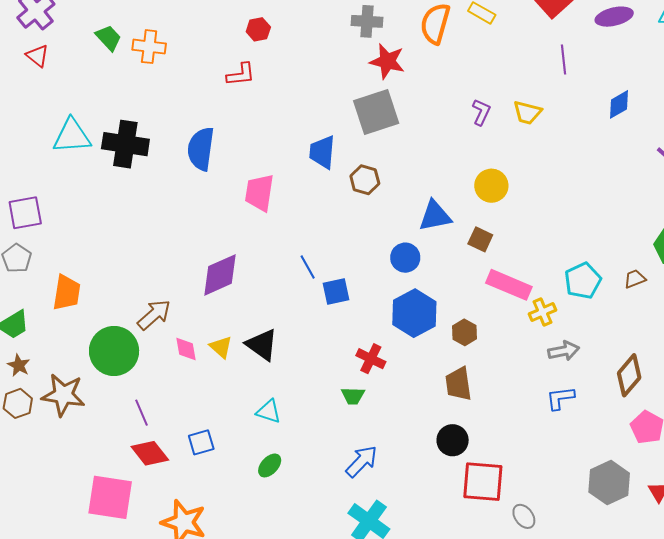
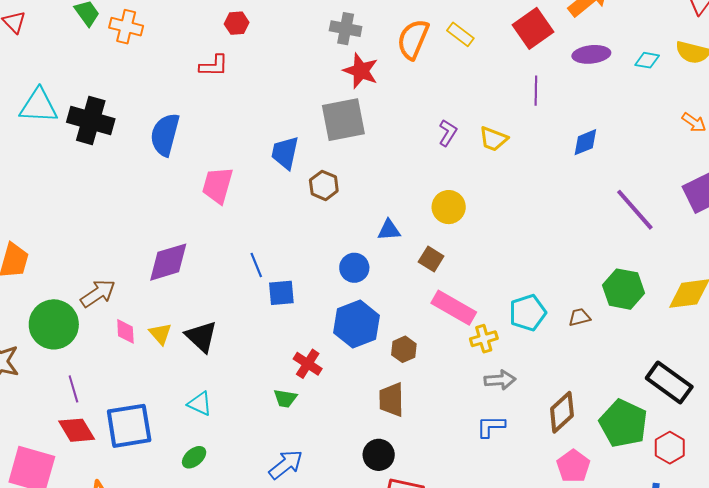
blue triangle: (435, 216) -> (389, 230), size x0.7
blue square: (201, 442) -> (129, 426), size x1.8

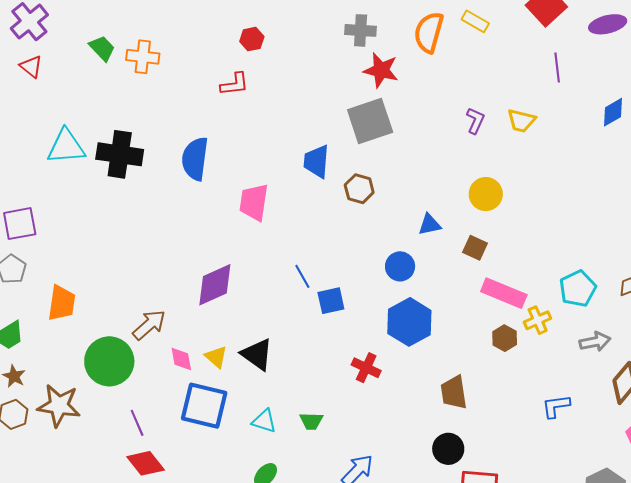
brown hexagon: (404, 349) -> (505, 338), moved
gray arrow: (500, 380) -> (595, 342), moved
green trapezoid: (285, 398) -> (311, 421), moved
blue square: (129, 426) -> (204, 406), moved, turned 30

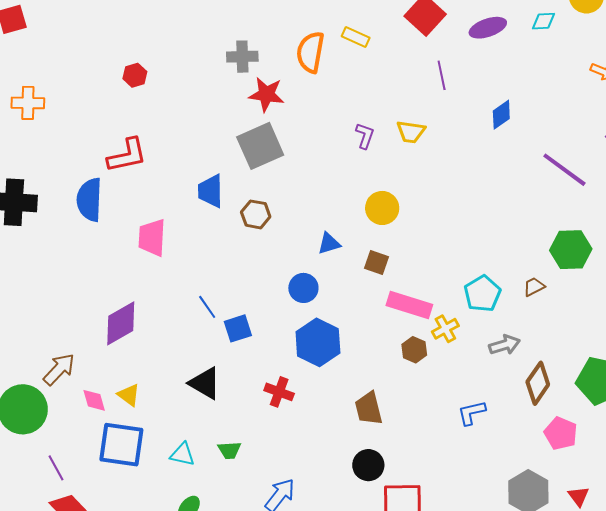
red L-shape: (235, 84) -> (127, 155), moved, size x1.4
black triangle: (257, 354) -> (205, 383), moved

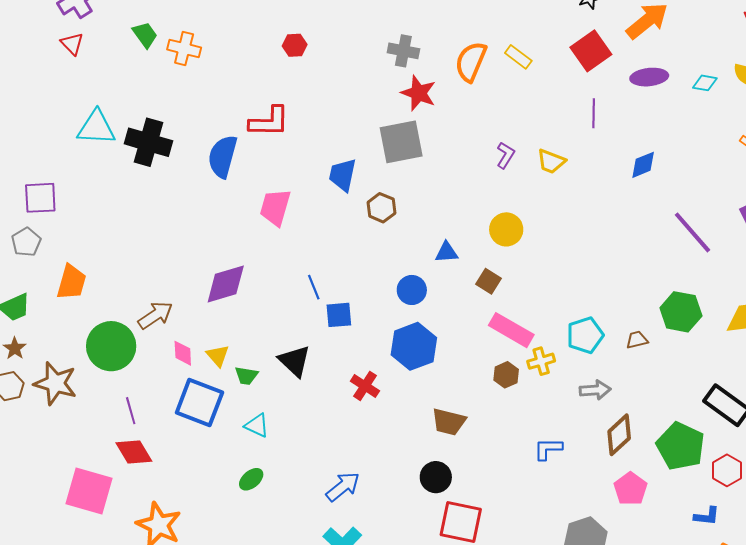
brown trapezoid: (369, 408) -> (449, 422), turned -75
green trapezoid: (229, 450) -> (246, 376), moved

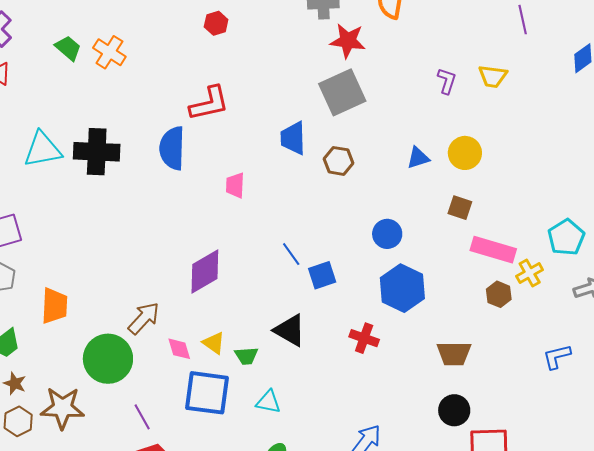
orange cross: (184, 49) -> (109, 52), turned 32
pink trapezoid: (275, 207) -> (235, 185), size x0.7
blue triangle: (446, 252) -> (418, 158), moved

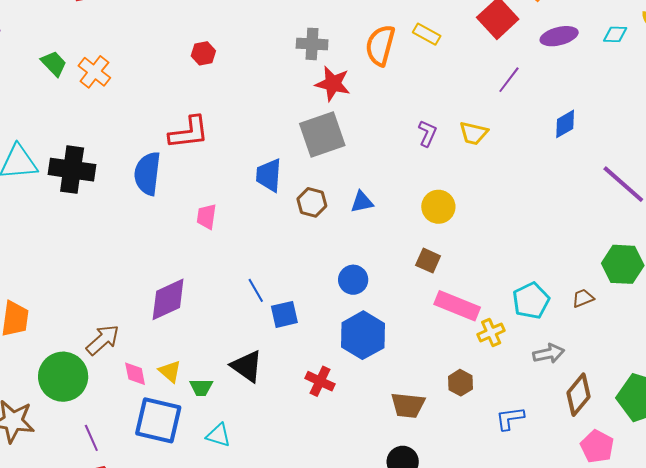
purple line: (523, 20) -> (509, 80), turned 44
blue triangle: (418, 158) -> (362, 202), moved
brown hexagon: (499, 294) -> (460, 383), moved

